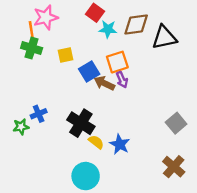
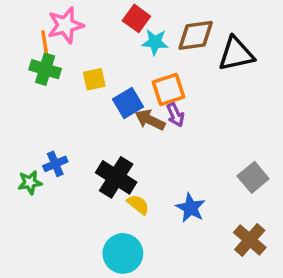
blue star: (120, 144) -> (191, 208), moved

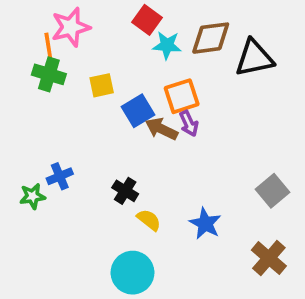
black cross: (116, 177) -> (125, 191), size x0.6

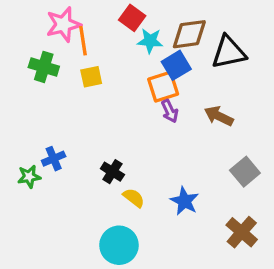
orange line: (49, 49) -> (83, 41), moved
blue square: (138, 111) -> (176, 65), moved
brown arrow: (162, 129) -> (219, 116), moved

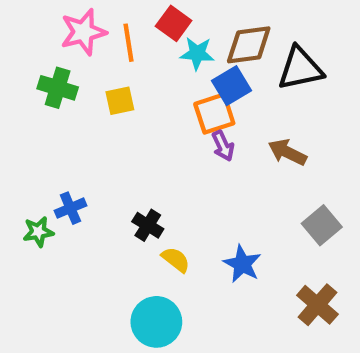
orange line: (83, 41) -> (128, 43), moved

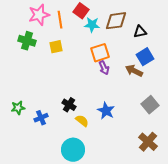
black triangle: (300, 68) -> (140, 32), size x0.6
blue square: (232, 86) -> (145, 57), moved
blue cross: (70, 208) -> (41, 118), moved
blue star: (242, 264) -> (106, 111), moved

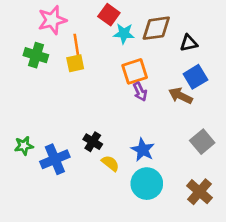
orange line: (60, 20) -> (77, 46), moved
blue cross: (41, 118) -> (55, 159), size x1.5
cyan circle: (73, 150) -> (147, 184), moved

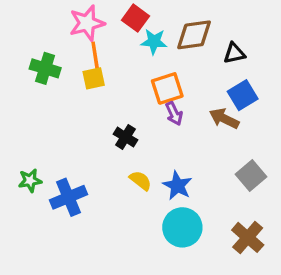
pink star: (52, 20) -> (87, 23), moved
black cross: (93, 142) -> (125, 137), moved
yellow semicircle: (110, 163) -> (140, 181), moved

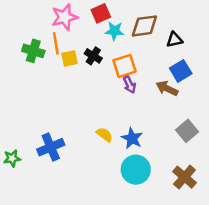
red square: (135, 18) -> (101, 13), turned 30
orange line: (95, 57) -> (56, 43), moved
black cross: (125, 137) -> (93, 56), moved
green star: (30, 181) -> (12, 158), moved

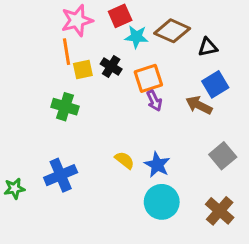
brown diamond: (144, 26) -> (172, 31), turned 32
green cross: (33, 51) -> (65, 107), moved

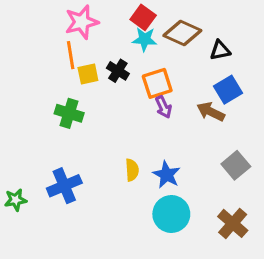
red square: (120, 16) -> (143, 17), moved, turned -30
yellow semicircle: (124, 160) -> (132, 170), turned 48

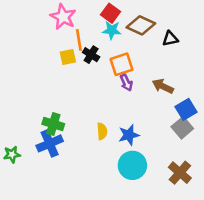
pink star: (82, 22) -> (63, 17), turned -30
orange line: (71, 55) -> (79, 40), moved
blue square: (228, 90) -> (186, 109), moved
green cross: (69, 113) -> (53, 124), moved
blue star: (167, 175) -> (129, 135), turned 30

